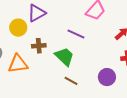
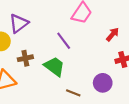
purple line: (76, 34) -> (64, 41), turned 36
brown line: (71, 81) -> (73, 93), moved

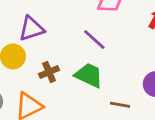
purple triangle: (19, 23) -> (31, 29), turned 30

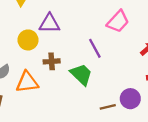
brown line: (120, 105) -> (108, 107), moved, turned -42

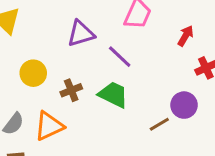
purple triangle: (49, 23) -> (81, 34), moved

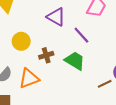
purple triangle: (81, 34) -> (56, 17), turned 42

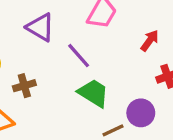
green trapezoid: (75, 61) -> (93, 93), moved

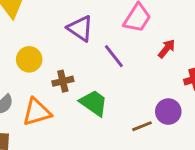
red arrow: (150, 41) -> (167, 49), moved
green trapezoid: (93, 93) -> (94, 103), moved

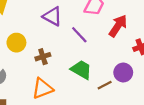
red arrow: (167, 49) -> (118, 26), size x1.5
green trapezoid: (94, 103) -> (81, 70), moved
orange triangle: (37, 112) -> (42, 88), moved

